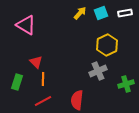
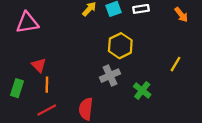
pink triangle: (26, 25) -> (27, 23), turned -40
green cross: (126, 84) -> (142, 90), turned -35

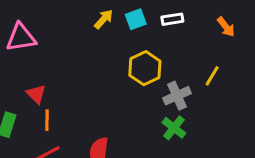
yellow line: (175, 64) -> (212, 76), moved
gray cross: (110, 76) -> (177, 96), moved

